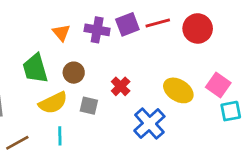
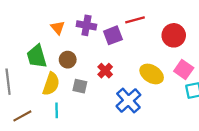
purple square: (127, 24) -> (113, 35), moved
red circle: (198, 28) -> (174, 35), moved
yellow semicircle: (53, 103) -> (51, 84), turned -45

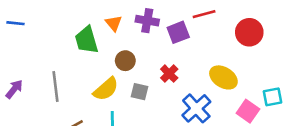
green trapezoid: (37, 56) -> (87, 40), moved
pink square: (184, 70) -> (248, 111), moved
yellow semicircle: (51, 84) -> (106, 89), turned 30

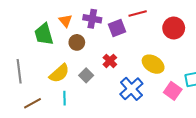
brown circle: (125, 61) -> (77, 42), moved
gray square: (139, 92) -> (86, 75), turned 32

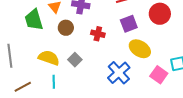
purple square: (117, 28) -> (129, 24), moved
red cross: (110, 61) -> (98, 34), moved, turned -32
yellow semicircle: (59, 73) -> (49, 58), turned -120

